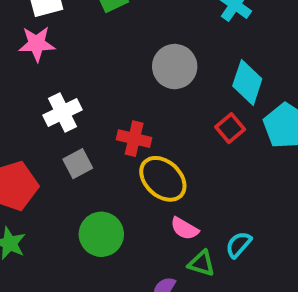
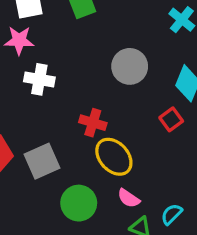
white cross: (62, 113) -> (39, 79), moved, turned 32
gray square: (78, 164) -> (42, 161), moved, size x1.5
green circle: (101, 234) -> (79, 203), moved

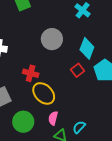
pink semicircle: (129, 198) -> (53, 118), turned 72

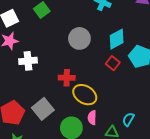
cyan diamond: (87, 48) -> (117, 39), turned 55
pink semicircle: (53, 118) -> (92, 118), moved

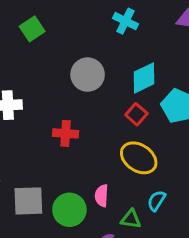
yellow ellipse: (85, 95) -> (139, 158), moved
gray square: (43, 109) -> (28, 201), moved, turned 35

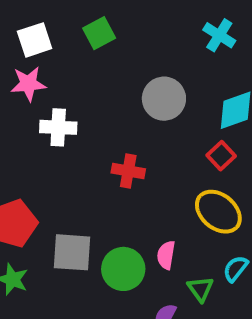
green triangle: (131, 219) -> (200, 289), turned 40

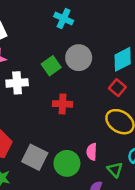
green square: (99, 33) -> (51, 66), moved
cyan cross: (219, 35) -> (64, 18), moved
gray square: (72, 252) -> (35, 157), turned 30

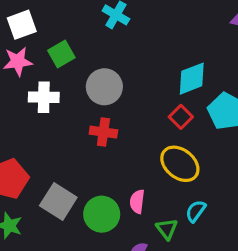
gray circle: (79, 58) -> (104, 87), moved
green square: (51, 66) -> (61, 54), moved

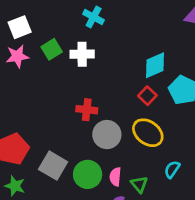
gray circle: (104, 87) -> (107, 135), moved
white cross: (44, 97) -> (82, 54), moved
pink semicircle: (137, 201) -> (115, 177), moved
cyan semicircle: (196, 211) -> (172, 169), moved

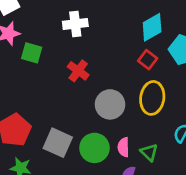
green square: (52, 49) -> (32, 53), moved, turned -36
red cross: (87, 110) -> (78, 71), moved, turned 36
yellow ellipse: (148, 133) -> (152, 98), turned 68

